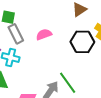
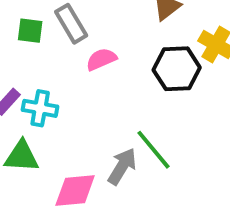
gray rectangle: (16, 34) -> (71, 24), moved

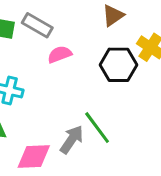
gray rectangle: (71, 24) -> (37, 25), turned -32

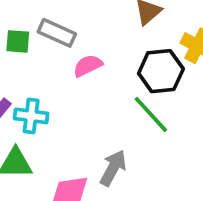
green line: (97, 128) -> (151, 114), moved

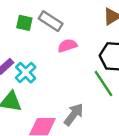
cyan cross: (31, 116) -> (26, 73), turned 30

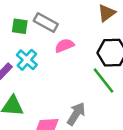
cyan cross: (26, 73) -> (27, 60), moved

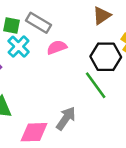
cyan cross: (27, 60) -> (19, 47), moved

